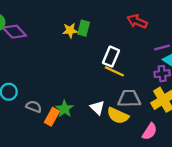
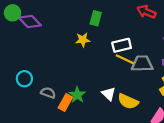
yellow star: (70, 30) -> (83, 40), moved
white rectangle: (111, 57) -> (122, 45), turned 54
gray trapezoid: (129, 99) -> (142, 64), moved

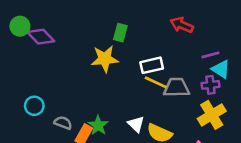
yellow star: (83, 40) -> (105, 59), size x1.5

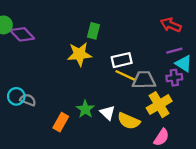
red arrow: (182, 25) -> (171, 25), moved
yellow cross: (212, 115) -> (159, 105), moved
gray semicircle: (63, 123) -> (28, 100), moved
green star: (98, 125) -> (85, 109), moved

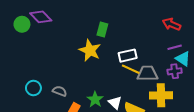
purple diamond: (22, 34) -> (41, 17), moved
yellow star: (79, 54) -> (90, 50), turned 30
gray semicircle: (28, 100) -> (60, 91), moved
yellow cross: (159, 105) -> (161, 95), turned 30

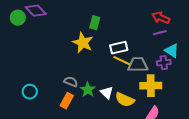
purple line: (175, 47) -> (160, 33), moved
cyan circle: (33, 88) -> (30, 92), moved
gray semicircle: (60, 91) -> (71, 82), moved

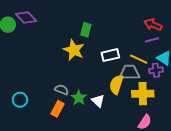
yellow line: (122, 61) -> (139, 59), moved
yellow semicircle: (125, 100) -> (116, 85), moved, turned 84

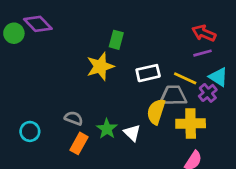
yellow star: (74, 50) -> (100, 66), turned 30
purple cross: (156, 70) -> (208, 93), turned -32
gray semicircle: (62, 90) -> (74, 118), moved

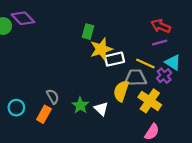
yellow star: (100, 66) -> (101, 49), moved
gray semicircle: (74, 118) -> (53, 97), turned 40
yellow cross: (191, 124) -> (150, 101), turned 35
orange rectangle: (79, 143) -> (44, 114), moved

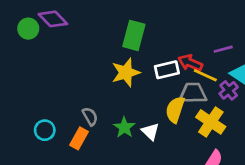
red arrow: (161, 26) -> (190, 63), moved
green rectangle: (88, 32) -> (134, 35), size x1.5
yellow star: (101, 49) -> (126, 73), moved

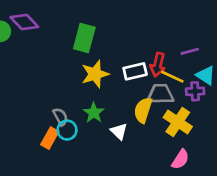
green rectangle: (134, 35) -> (84, 38), moved
red arrow: (190, 63) -> (158, 65), turned -100
purple cross: (229, 90) -> (195, 91), turned 36
green star: (124, 127) -> (94, 113), moved
cyan circle: (45, 130) -> (67, 130), moved

